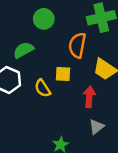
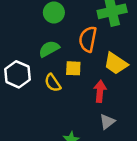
green semicircle: (23, 50) -> (49, 49), moved

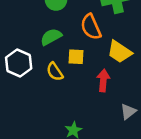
orange semicircle: (88, 39) -> (91, 27), turned -35
gray triangle: (107, 122) -> (128, 112), moved

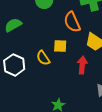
green semicircle: (51, 37) -> (13, 25), moved
white hexagon: (19, 63) -> (14, 65), moved

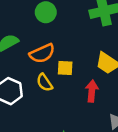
orange semicircle: (72, 22) -> (42, 53), moved, turned -90

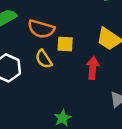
orange semicircle: (42, 53) -> (41, 29), turned 40

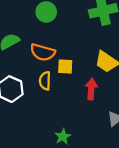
yellow semicircle: (44, 59) -> (45, 81), turned 36

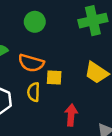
red arrow: (91, 89) -> (71, 115), moved

